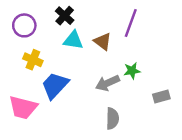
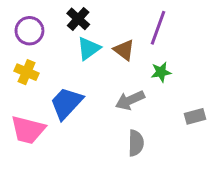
cyan triangle: (73, 40) -> (89, 48), turned -45
yellow cross: (33, 60) -> (27, 72), moved
green star: (132, 71) -> (161, 72), moved

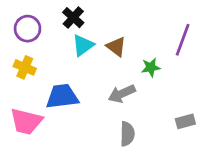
purple line: (158, 28) -> (183, 40), moved
blue trapezoid: (66, 103) -> (62, 96), turned 40
gray rectangle: (195, 116) -> (185, 121), moved

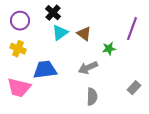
gray rectangle: (185, 121) -> (134, 88), turned -32

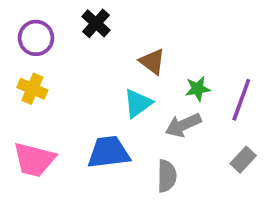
purple line: (132, 29) -> (241, 100), moved
cyan triangle: (60, 33) -> (138, 103), moved
gray arrow: (88, 68) -> (183, 125), moved
blue trapezoid: (45, 70) -> (109, 152), moved

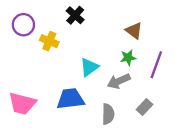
black cross: (96, 23) -> (75, 15), moved
brown triangle: (152, 62) -> (134, 31), moved
yellow cross: (32, 89) -> (49, 41), moved
gray rectangle: (243, 160) -> (145, 107), moved

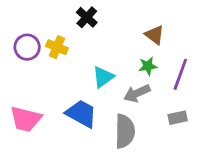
purple circle: (23, 25) -> (27, 47), moved
blue trapezoid: (70, 99) -> (81, 114), turned 36
gray rectangle: (145, 107) -> (178, 118), moved, turned 35
gray semicircle: (108, 114) -> (125, 131), size x1.4

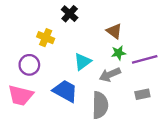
brown triangle: (155, 35) -> (114, 31), moved
purple circle: (27, 47) -> (29, 65), moved
purple line: (180, 74) -> (145, 59), turned 55

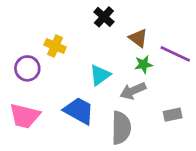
black cross: (70, 14) -> (104, 17), moved
purple line: (145, 59) -> (175, 54), moved, turned 40
purple circle: (29, 65) -> (27, 68), moved

